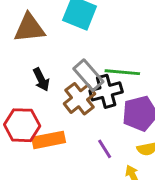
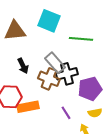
green line: (122, 72) -> (81, 39), moved
brown cross: (80, 99) -> (49, 79), turned -30

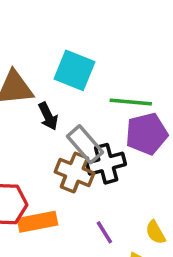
black arrow: (23, 66) -> (48, 116), moved
purple pentagon: (90, 89) -> (147, 134), moved
yellow semicircle: (95, 113) -> (155, 232), turned 72

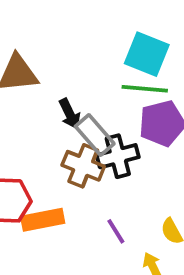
cyan square: (74, 70) -> (147, 54), moved
black arrow: (48, 116) -> (70, 114), moved

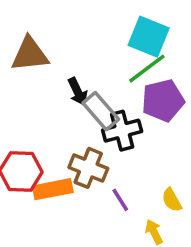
green line: (145, 89) -> (147, 69), turned -42
brown cross: (83, 166) -> (88, 168), moved

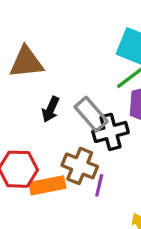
black arrow: (78, 92) -> (51, 109), moved, turned 50
purple line: (120, 200) -> (99, 185), moved, turned 45

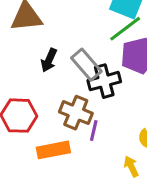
orange rectangle: (47, 185) -> (53, 150), moved

